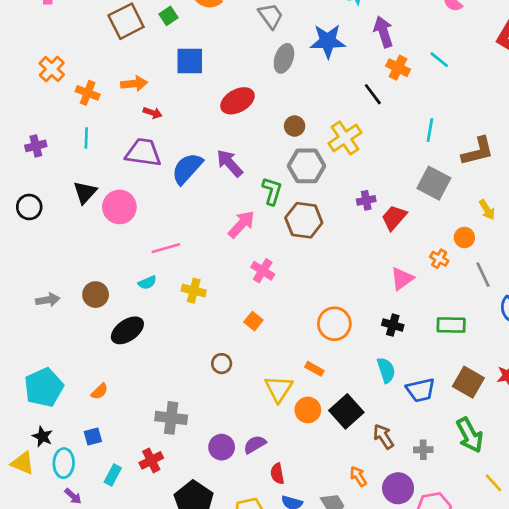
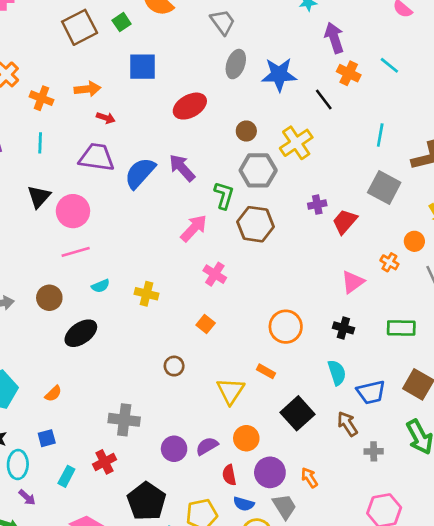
blue star: (328, 41) -> (279, 75), moved
pink line: (166, 248) -> (76, 252), moved
orange circle: (308, 410) -> (246, 438), moved
brown arrow: (383, 437) -> (347, 424), moved
purple circle: (398, 488) -> (270, 472), moved

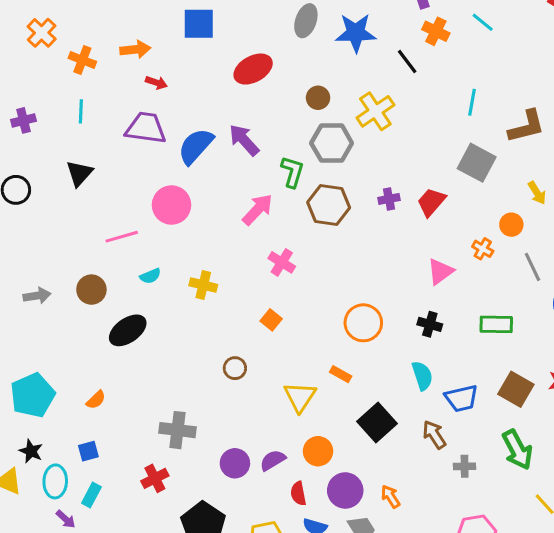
purple cross: (317, 205) -> (389, 199), moved
pink circle: (73, 211) -> (171, 205), moved
cyan rectangle: (66, 476) -> (91, 495), moved

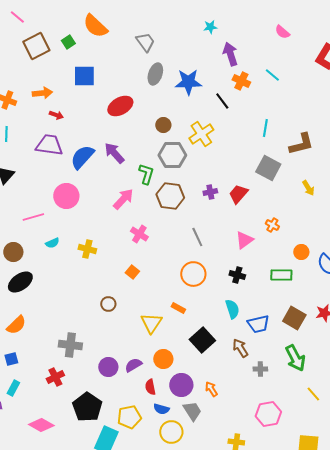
orange circle: (511, 225) -> (301, 252), moved
gray line: (533, 267) -> (197, 237), moved
black ellipse: (128, 330) -> (20, 282), moved
orange semicircle: (96, 400) -> (16, 325), size x1.5

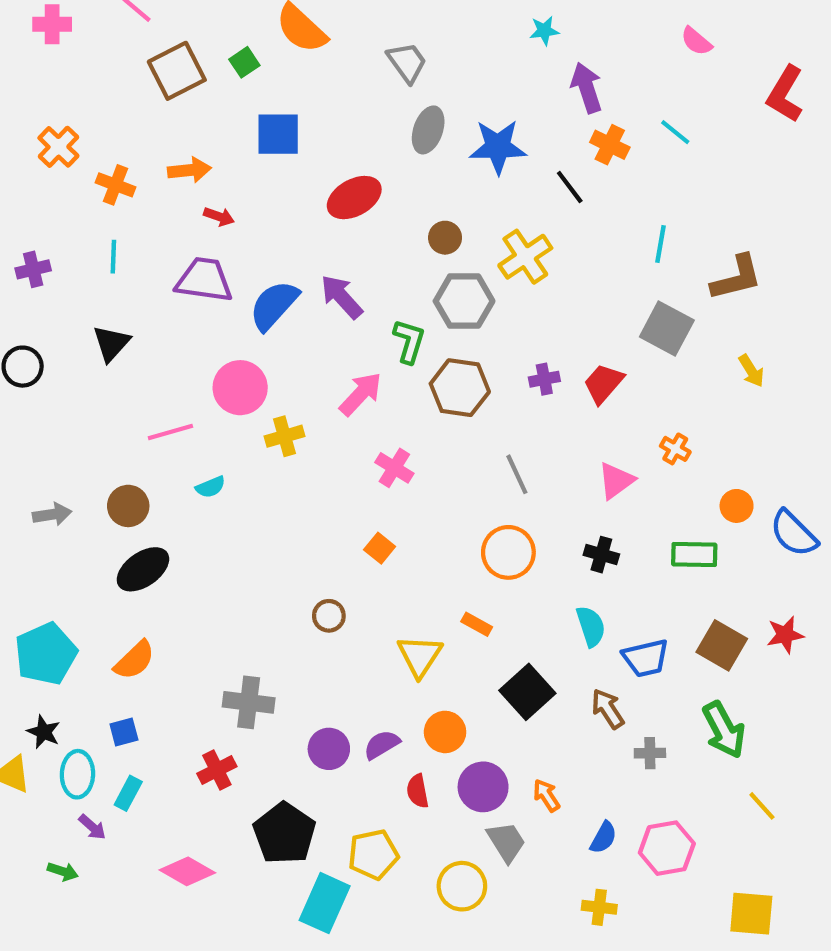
yellow cross: (87, 249) -> (284, 436), moved, turned -30
blue semicircle: (161, 409) -> (603, 838), moved, turned -77

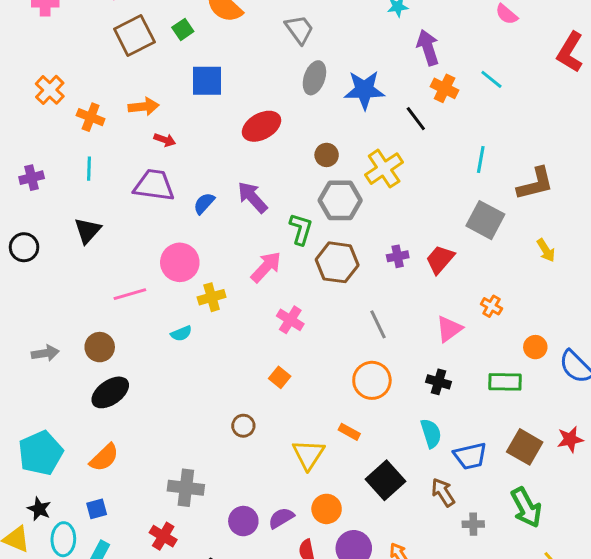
blue semicircle: (274, 305) -> (204, 203), size x0.6
cyan semicircle: (211, 487) -> (181, 333), moved
red cross: (217, 770) -> (163, 536), turned -32

